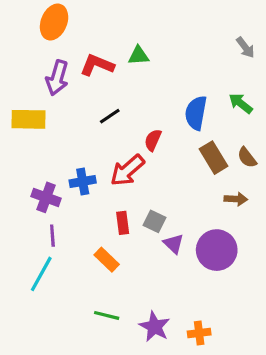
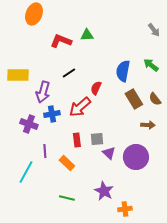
purple arrow: (57, 78) -> (43, 92), moved
gray square: (154, 221) -> (97, 139), turned -32
purple line: (52, 236) -> (45, 151), moved
purple star: (154, 327) -> (104, 191), moved

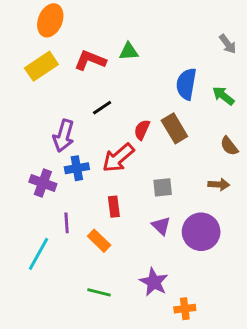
blue semicircle: (123, 71) -> (186, 84), moved
yellow rectangle: (18, 75) -> (41, 66), moved, turned -35
brown rectangle: (134, 99) -> (174, 128), moved
gray square: (97, 139) -> (163, 187), moved

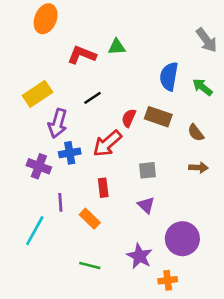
gray arrow: (228, 44) -> (207, 40), size x1.4
yellow rectangle: (41, 66) -> (38, 94), moved
brown rectangle: (174, 128) -> (158, 117), turned -40
brown semicircle: (229, 146) -> (196, 133), moved
purple circle: (201, 232) -> (182, 239), moved

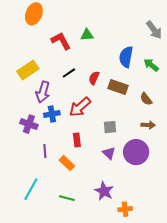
red L-shape: (82, 55) -> (61, 41), turned 40
red semicircle: (129, 118) -> (94, 78), moved
cyan line: (35, 231) -> (31, 189), moved
purple circle: (182, 239) -> (136, 152), moved

